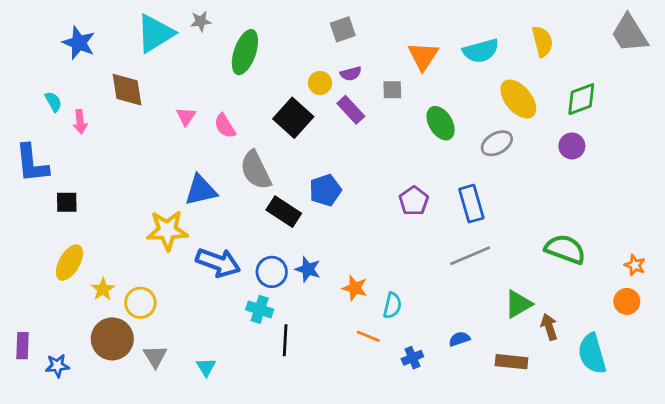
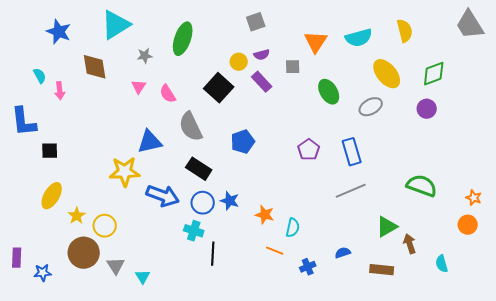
gray star: (201, 21) -> (145, 56), moved
black rectangle: (284, 212) -> (199, 169), moved
cyan semicircle: (592, 354) -> (442, 264), size x0.6
cyan triangle: (206, 367) -> (143, 277), moved

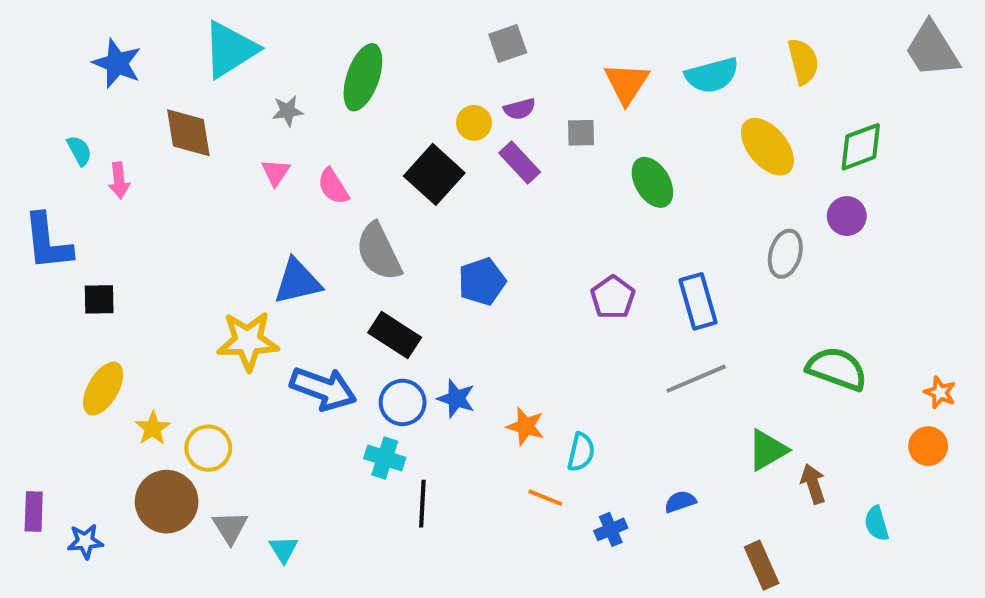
gray ellipse: (371, 107) -> (785, 254), moved, turned -45
brown rectangle: (382, 270) -> (762, 565), moved, turned 60

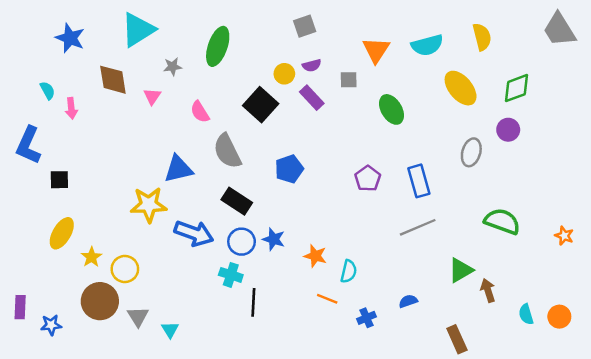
pink triangle: (276, 172) -> (152, 96), moved
blue L-shape: (48, 242) -> (28, 145), turned 30
orange circle: (928, 446) -> (559, 317), moved

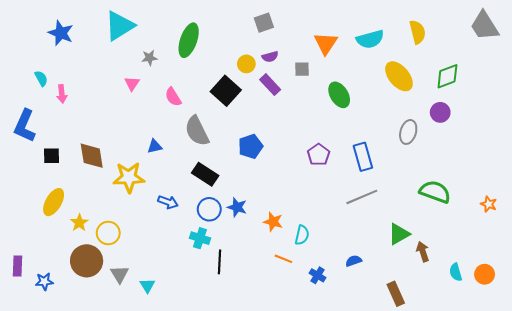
brown diamond: (113, 80) -> (92, 156), moved
blue triangle: (178, 169) -> (155, 146), size x0.6
blue arrow: (194, 233) -> (168, 202), size x0.6
blue cross: (367, 318) -> (317, 275), turned -35

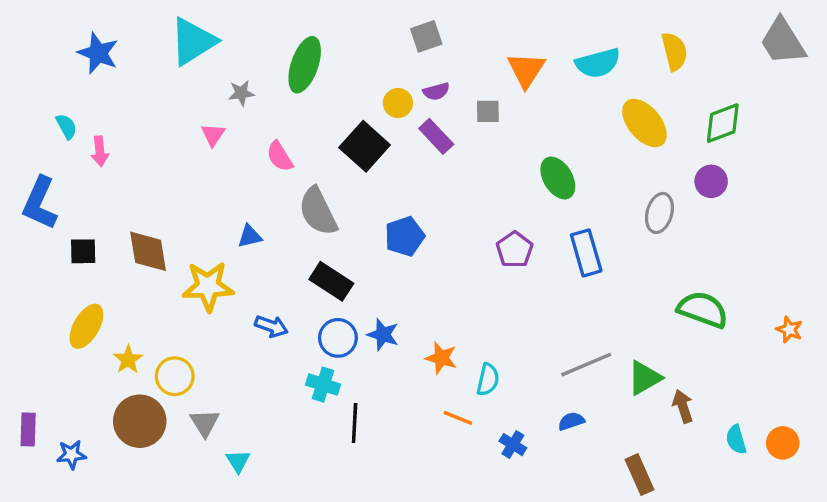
green ellipse: (339, 95) -> (558, 178), moved
gray line: (362, 197) -> (586, 365), moved
gray triangle: (120, 274) -> (205, 423), moved

